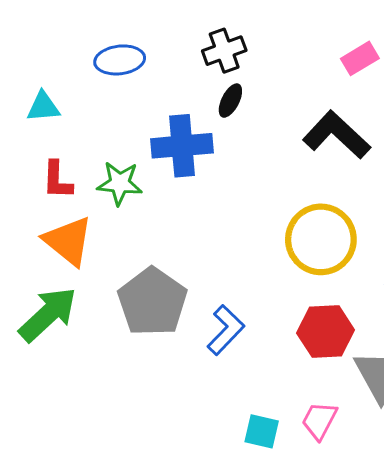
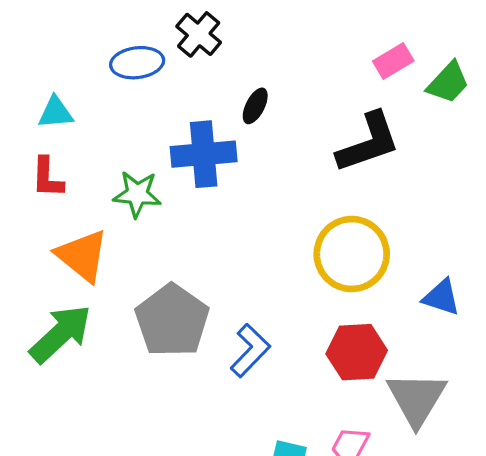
black cross: (224, 51) -> (199, 34), moved, turned -30
black L-shape: (337, 135) -> (368, 143), turned 118
red L-shape: (57, 180) -> (47, 177), moved

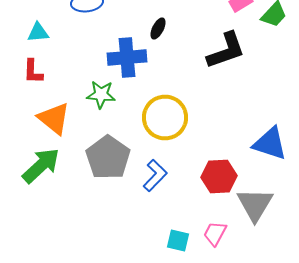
green star: (137, 194) -> (101, 94), moved
yellow circle: (352, 254) -> (165, 118), moved
blue triangle: (441, 297) -> (270, 144), size x1.5

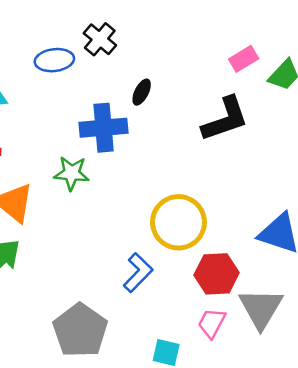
yellow circle: (165, 118) -> (178, 222), moved
gray pentagon: (108, 158) -> (80, 330), moved
pink trapezoid: (215, 234) -> (212, 323), moved

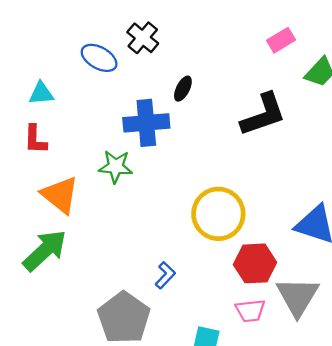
pink rectangle: (244, 59) -> (281, 40), moved
blue ellipse: (54, 60) -> (99, 58), turned 36
blue L-shape: (138, 273) -> (165, 275), moved, size x0.7
pink trapezoid: (212, 323) -> (250, 311), turned -124

